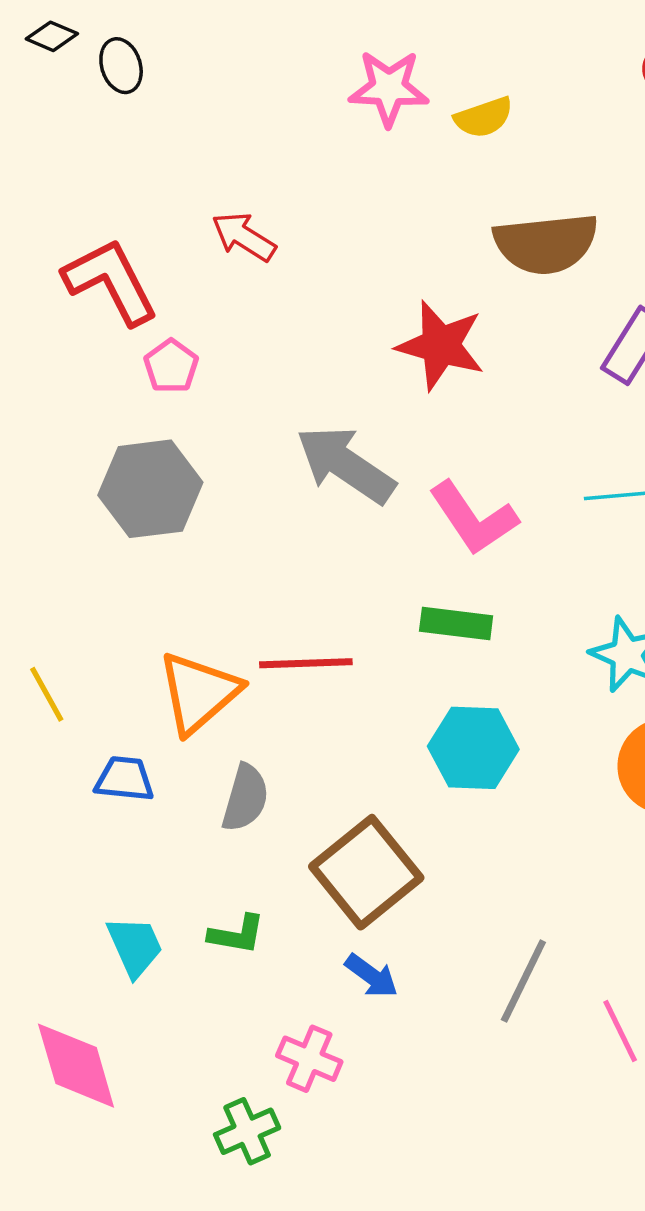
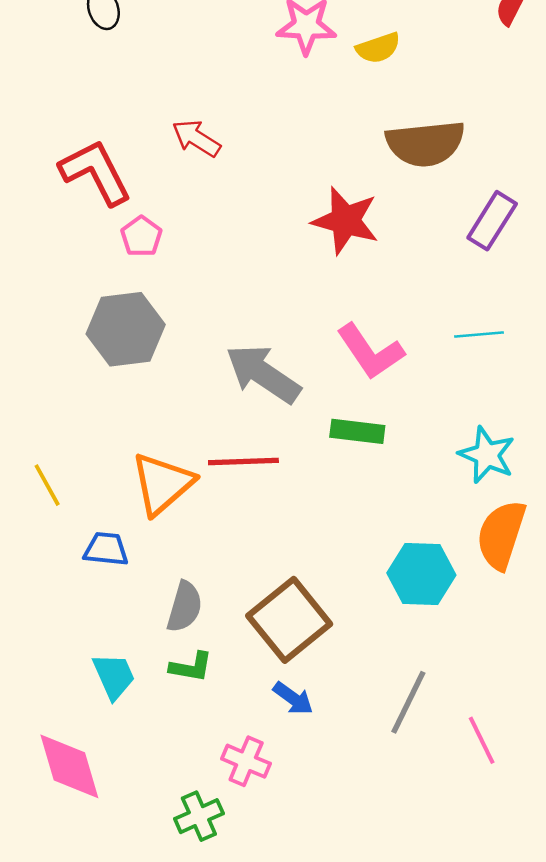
gray arrow: (346, 465) -> (263, 374), moved
cyan hexagon: (473, 748) -> (421, 574), moved
gray semicircle: (245, 798) -> (185, 607), moved

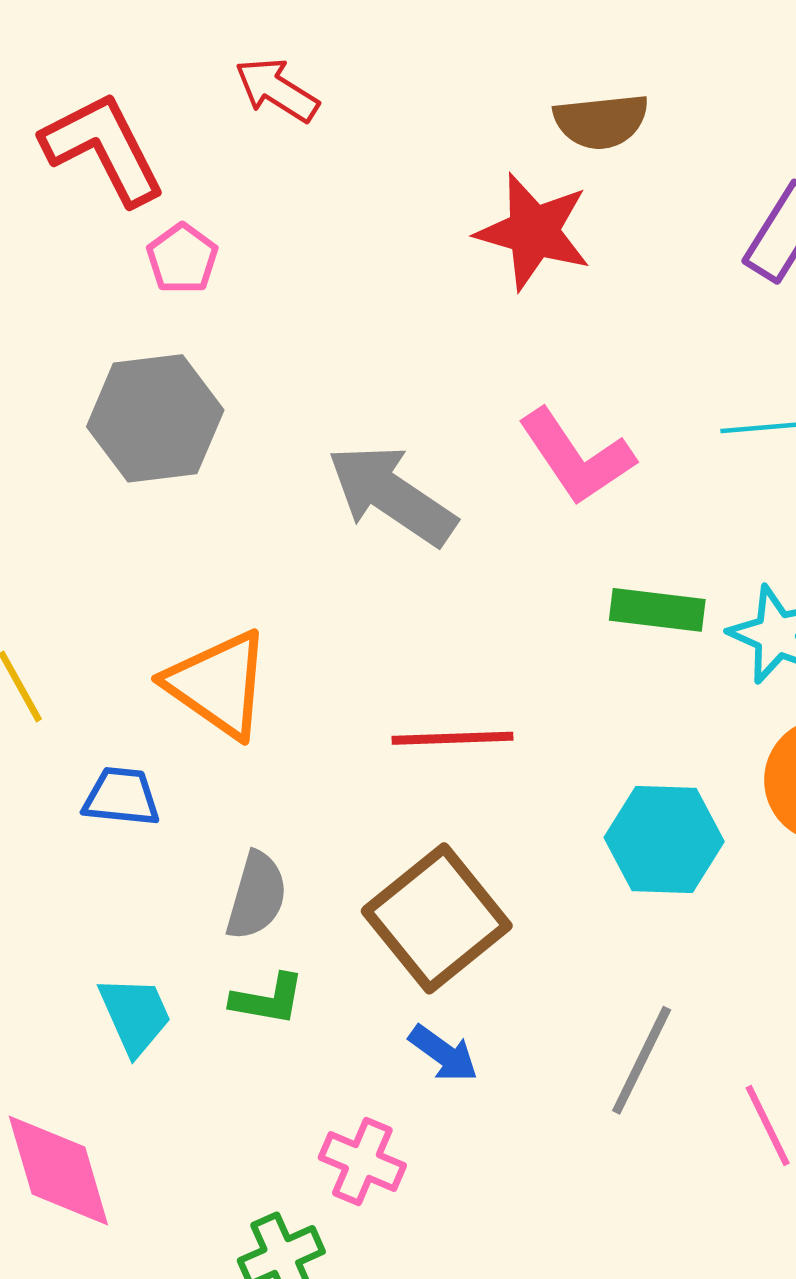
brown semicircle: (425, 143) -> (601, 121), moved, size x0.7
green rectangle: (357, 431) -> (657, 610), moved
red line: (243, 461) -> (452, 738), moved
orange triangle: (162, 484) -> (218, 684), turned -44

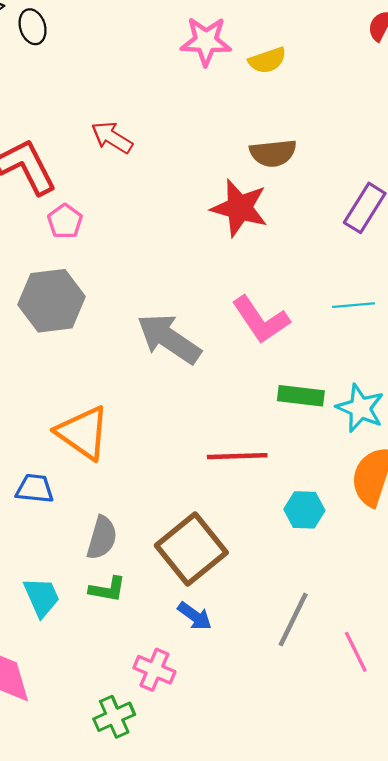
red line: (452, 738) -> (237, 456), moved
cyan hexagon: (664, 840) -> (304, 510), size x0.7

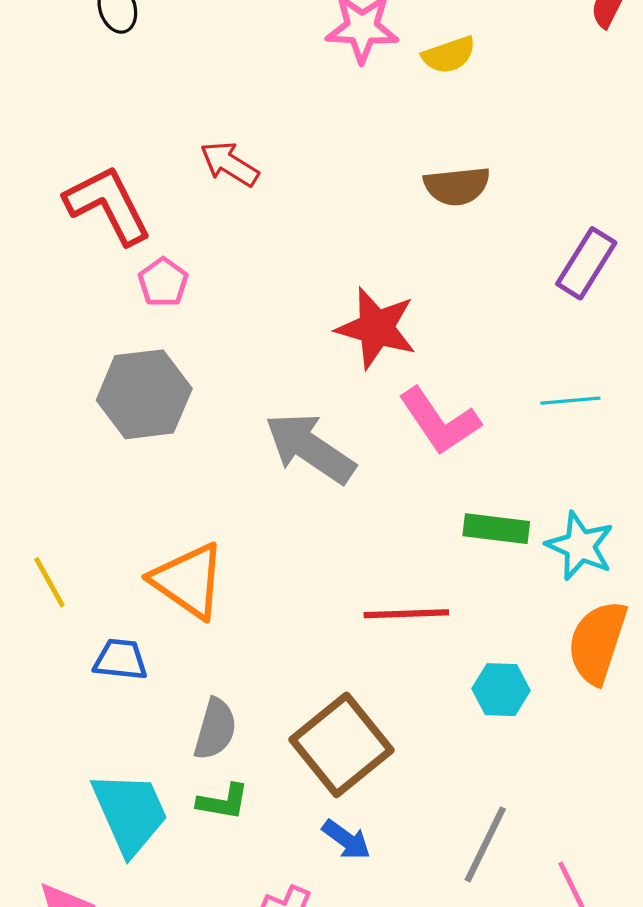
red star: (239, 208) -> (376, 328), moved
cyan trapezoid: (41, 597) -> (130, 813), size x1.5

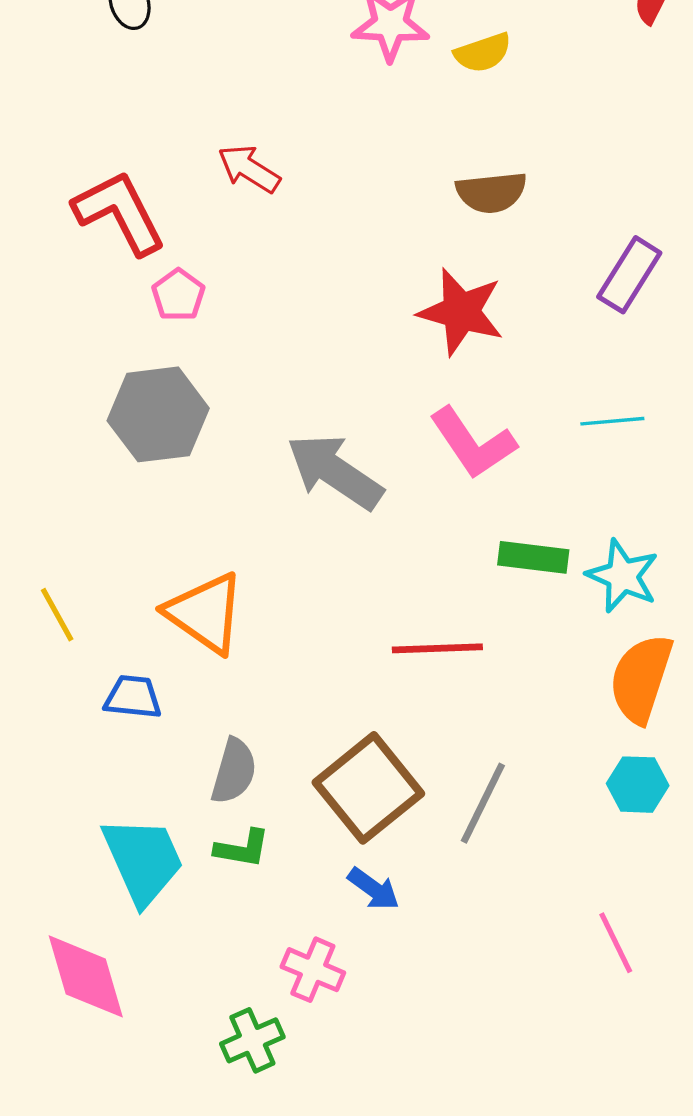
red star: (376, 328) -> (461, 312), moved
cyan hexagon: (501, 690) -> (638, 785), moved
gray line: (485, 844) -> (483, 803), moved

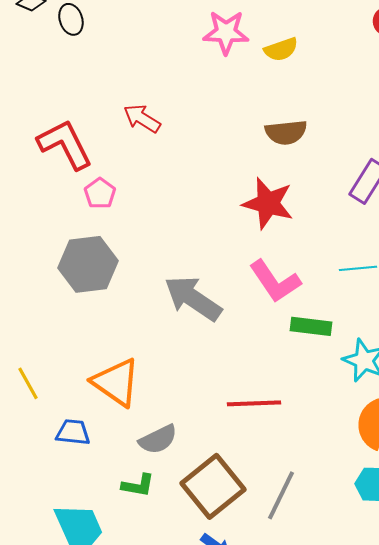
green rectangle: (533, 557) -> (311, 326), moved
gray semicircle: (234, 771) -> (158, 439), moved, turned 48
green L-shape: (242, 849) -> (138, 485), moved

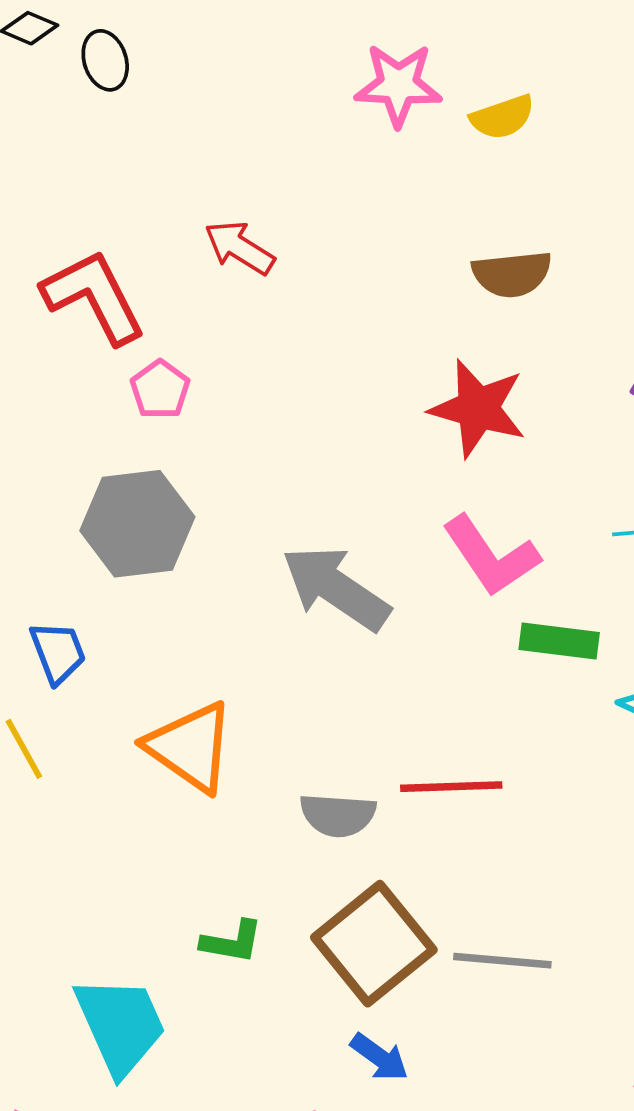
blue trapezoid: (73, 432) -> (58, 652), moved, turned 63
gray semicircle: (158, 439) -> (338, 815), moved, turned 30
gray line: (281, 495) -> (502, 961), turned 69

